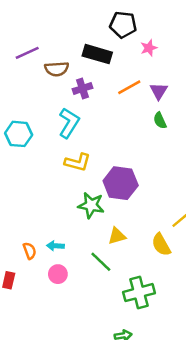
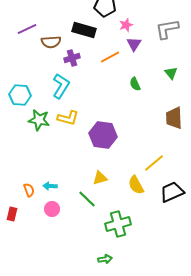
purple triangle: (159, 91) -> (134, 44), moved
green star: (91, 205) -> (39, 120), moved

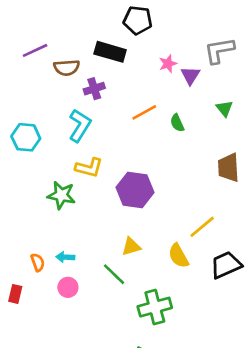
pink star: (126, 25) -> (168, 64), moved
purple triangle: (134, 44) -> (190, 75), moved
orange line: (110, 57) -> (144, 112), moved
green star: (39, 120) -> (61, 195), moved

